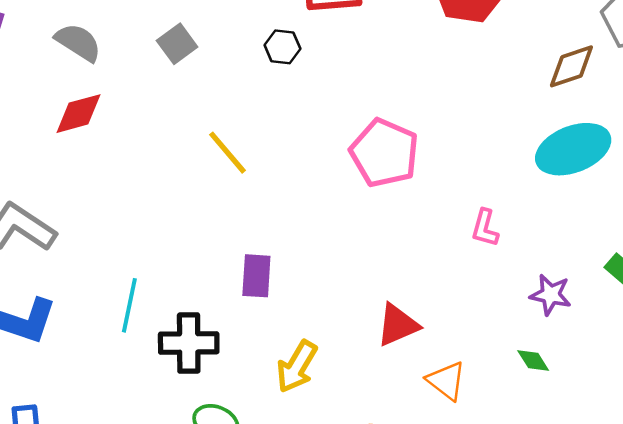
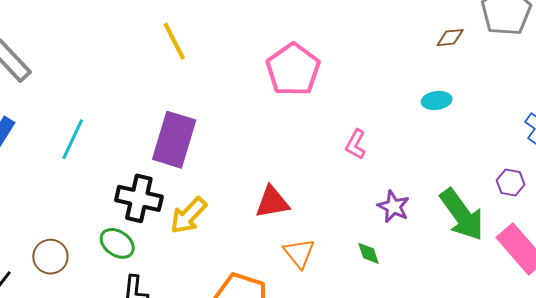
brown diamond: (571, 66) -> (450, 38), size x0.7
cyan ellipse: (573, 149) -> (437, 100), size x0.5
purple rectangle: (256, 276) -> (174, 140), size x1.6
black cross: (189, 343) -> (139, 198), moved

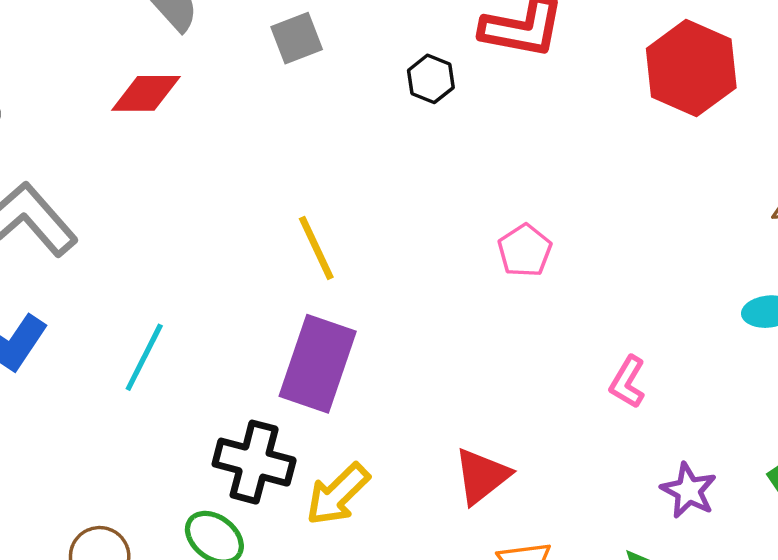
yellow line: (174, 41) -> (316, 248), moved
pink pentagon: (293, 70) -> (525, 251), size x0.6
red triangle: (272, 202) -> (482, 476), turned -30

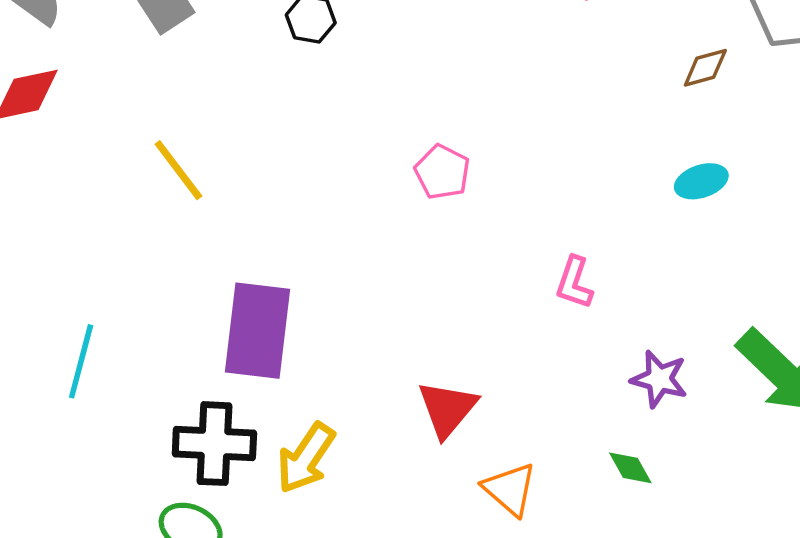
yellow line: (316, 248) -> (178, 170), moved

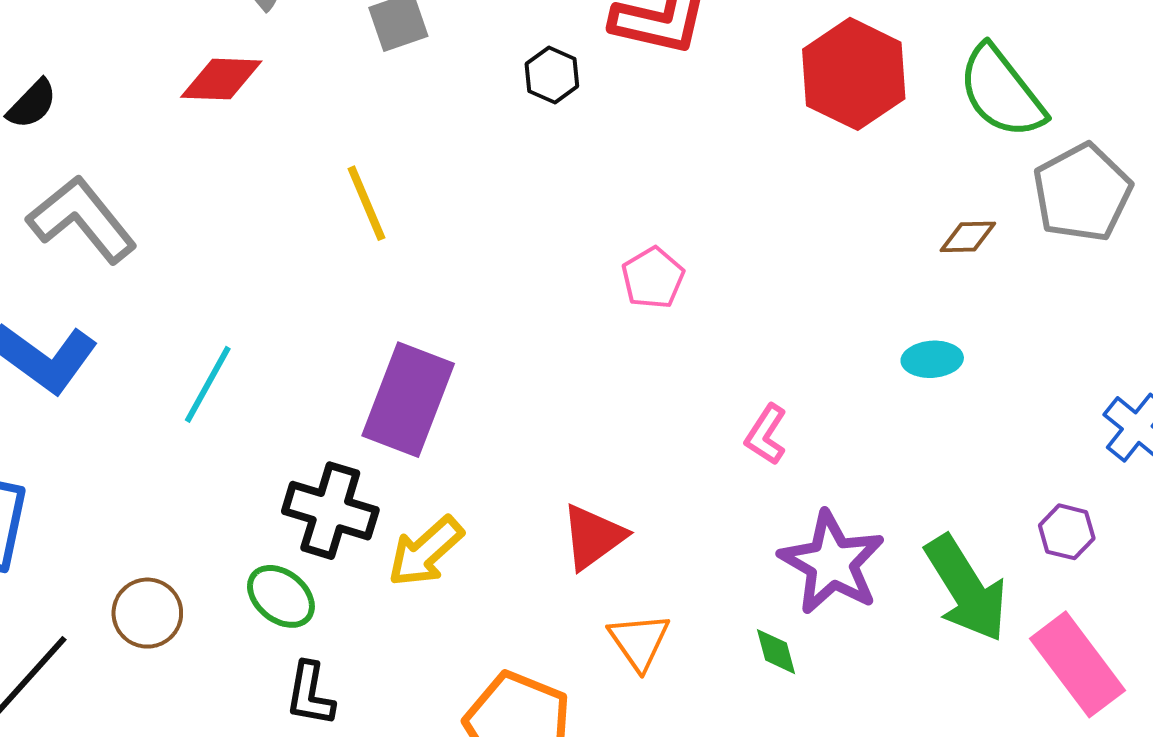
purple star: (659, 379) -> (832, 563), size x1.6

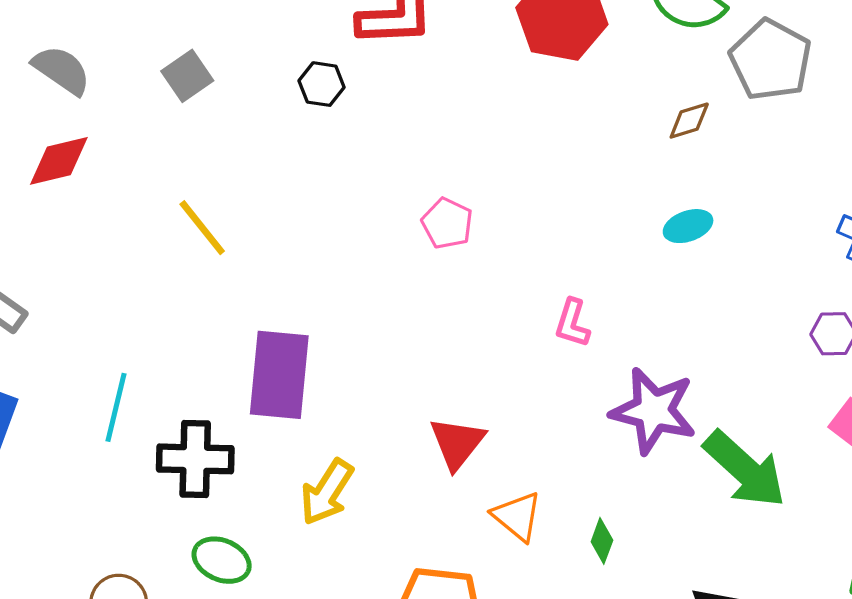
black cross: (330, 511) -> (195, 459), moved
green arrow: (966, 589) -> (745, 469), moved
green diamond: (776, 652) -> (602, 541), moved, turned 51

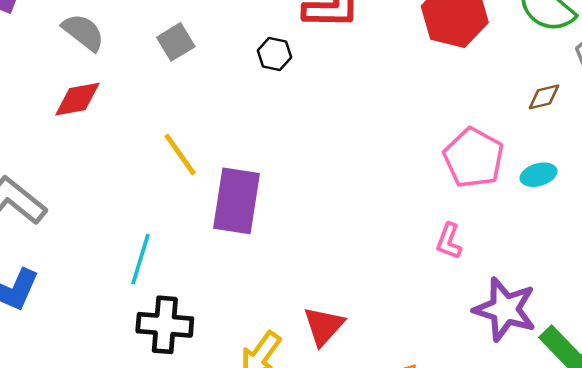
pink pentagon: (447, 223) -> (474, 158), moved, size x1.6
purple rectangle: (279, 375) -> (236, 201), moved
cyan line: (116, 407) -> (141, 259), moved
red triangle: (457, 443) -> (324, 326), moved

